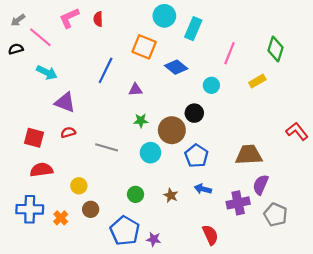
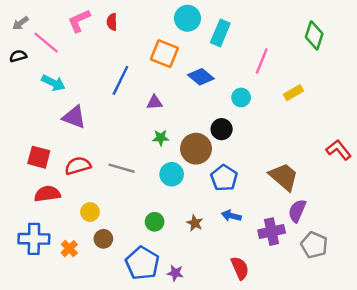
green diamond: (276, 49) -> (314, 35), moved
red semicircle: (68, 132) -> (78, 166), moved, size x1.5
brown trapezoid: (249, 155) -> (284, 177), turned 44

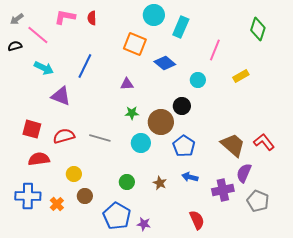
pink L-shape: (79, 21) -> (65, 17), turned 35
blue line: (120, 80) -> (85, 66), moved
red L-shape: (339, 150) -> (264, 142), moved

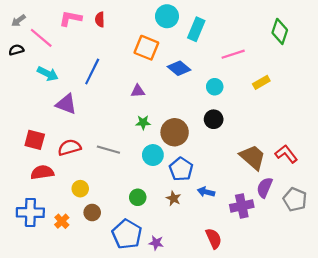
pink line: (215, 50) -> (233, 54), turned 50
black circle: (182, 106) -> (214, 119), moved
blue pentagon: (184, 146) -> (181, 169), moved
gray pentagon: (258, 201) -> (295, 199), moved

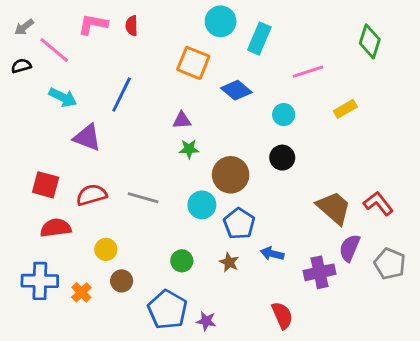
green star: (143, 122) -> (189, 149), moved

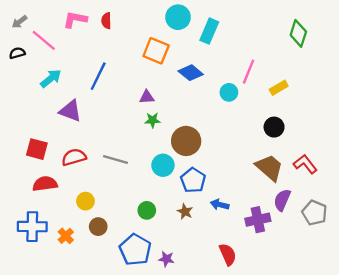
pink line: (308, 72) -> (249, 72), moved, turned -50
cyan arrow: (63, 97) -> (51, 78), turned -65
black circle: (282, 158) -> (274, 127), moved

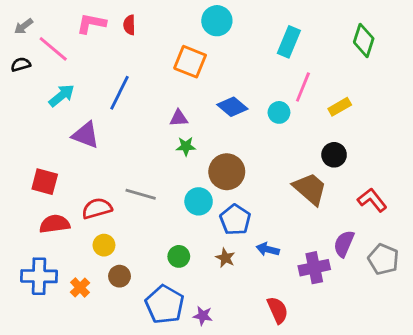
cyan rectangle: (209, 31) -> (289, 42), moved
blue diamond: (191, 73) -> (232, 107), moved
red semicircle: (74, 157) -> (97, 208), moved
brown trapezoid: (269, 168) -> (310, 189), moved

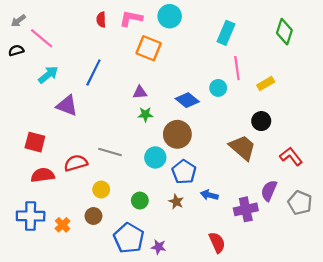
pink L-shape: (91, 24) -> (131, 18), moved
pink line: (303, 87) -> (237, 68), turned -30
blue diamond: (232, 107) -> (187, 100), moved
yellow circle: (104, 245) -> (101, 190), moved

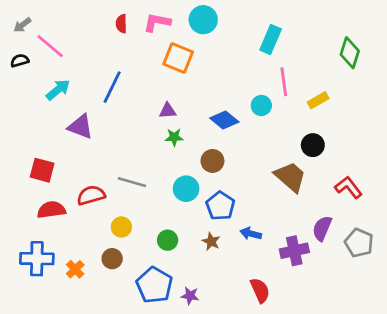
green diamond: (284, 32) -> (350, 53), moved
brown circle: (177, 134) -> (212, 161), size x0.7

